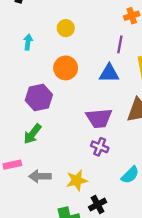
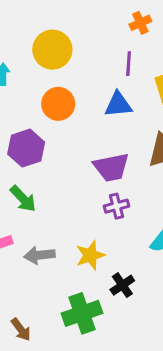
yellow circle: (66, 28) -> (52, 50), size x1.6
green arrow: (32, 134) -> (23, 199), turned -75
purple cross: (100, 147) -> (116, 206), turned -30

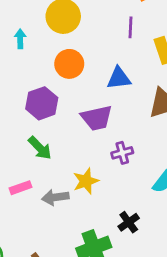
blue triangle: (118, 105) -> (119, 78), moved
purple trapezoid: (111, 167) -> (97, 118), moved
yellow star: (90, 255) -> (86, 181), moved

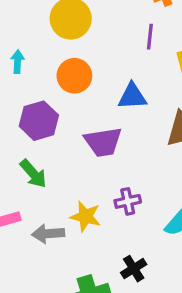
cyan arrow: (20, 39) -> (17, 62), moved
purple cross: (122, 153) -> (128, 201), moved
yellow star: (86, 181) -> (86, 216), turned 30

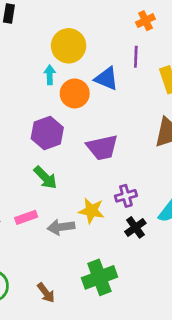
cyan arrow: (17, 62) -> (50, 75), moved
blue triangle: (132, 96) -> (106, 79), moved, turned 30
black cross: (134, 269) -> (135, 227), moved

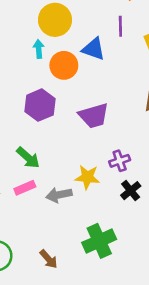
green arrow: (45, 178) -> (28, 158), moved

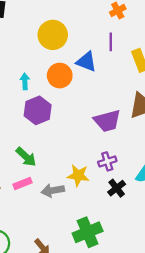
cyan arrow: (39, 49) -> (25, 81), moved
purple trapezoid: (94, 116) -> (107, 121), moved

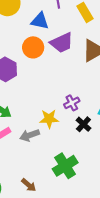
orange circle: (60, 76) -> (33, 47), moved
purple trapezoid: (107, 121) -> (62, 43), moved

